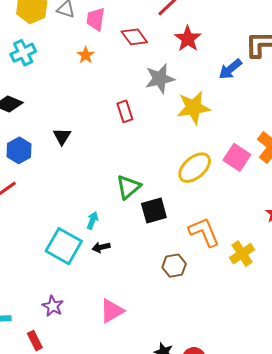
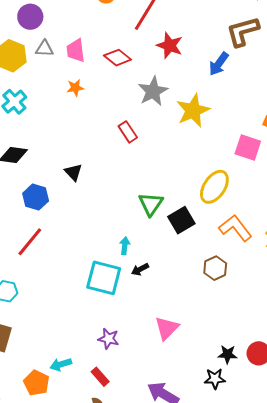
orange star: (86, 55) -> (75, 88), turned -30
yellow ellipse: (195, 168) -> (214, 187), moved

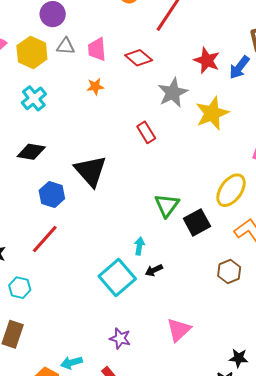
red star: (170, 45) -> (207, 60), moved
black triangle: (73, 172) -> (91, 171), size x1.8
cyan square: (104, 278) -> (117, 278), turned 33

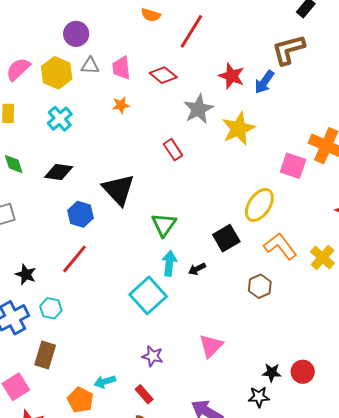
green triangle: (167, 205) -> (164, 225), moved
cyan arrow: (139, 246) -> (169, 263), size x1.4
black arrow: (154, 270) -> (197, 269), moved

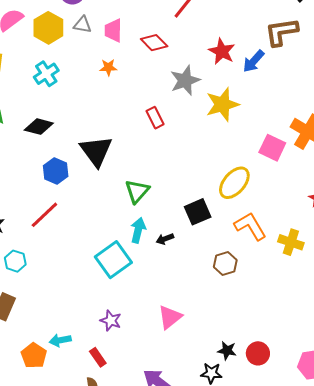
yellow cross: (322, 257) -> (291, 242), turned -30

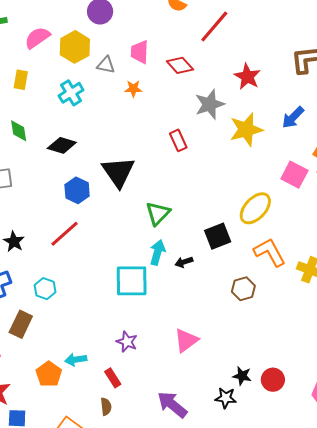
gray triangle: (82, 25) -> (106, 65), moved
blue arrow: (254, 61) -> (293, 117), moved
cyan square: (113, 260) -> (132, 281), turned 33
cyan hexagon: (15, 261) -> (45, 289), moved

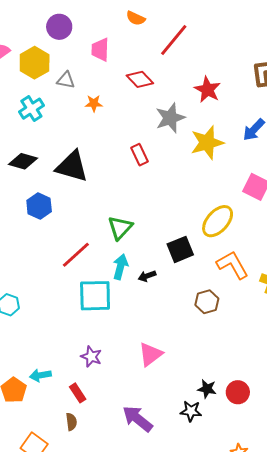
pink trapezoid: (140, 52) -> (100, 50), moved
black triangle: (118, 172) -> (72, 166), moved, turned -39
red line: (64, 234) -> (76, 255), moved

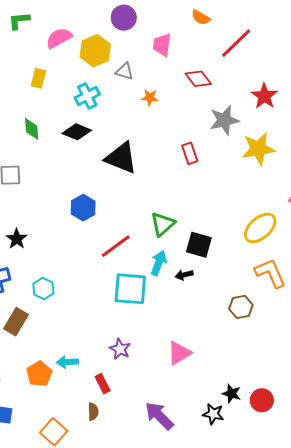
black diamond: (23, 161) -> (77, 132), moved
blue hexagon: (39, 206) -> (83, 208), moved
black square: (180, 249) -> (199, 245), moved, turned 32

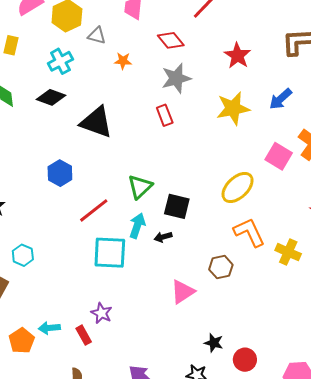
gray star: (224, 120) -> (176, 78), moved
pink triangle: (179, 353) -> (183, 292), moved
red rectangle: (103, 384) -> (84, 335), moved
black star: (232, 394) -> (214, 343), moved

